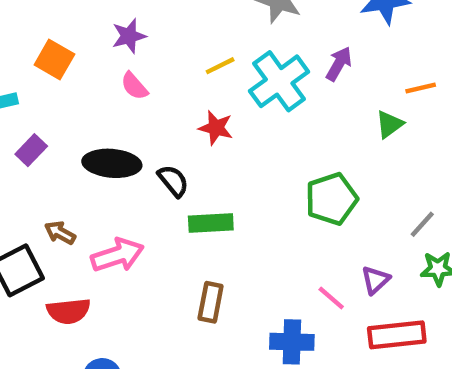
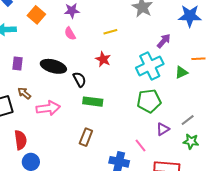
cyan cross: (279, 81) -> (150, 66), moved
purple rectangle: (31, 150) -> (18, 64), moved, turned -48
purple triangle: (375, 280) -> (163, 129), moved
red semicircle: (69, 311) -> (21, 140), moved, turned -102

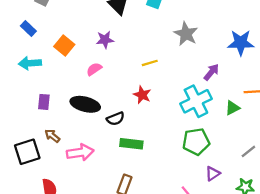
pink semicircle: (70, 34) -> (94, 69), moved, turned 88
black semicircle: (79, 79) -> (116, 119), turned 98
gray line: (188, 120) -> (248, 151), moved

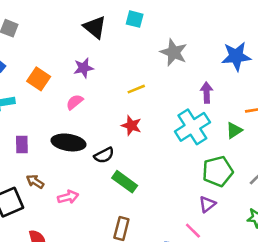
purple arrow: (211, 72) -> (207, 93), turned -36
green pentagon: (196, 142) -> (218, 171), moved
green rectangle: (131, 144) -> (125, 182), turned 35
pink arrow: (80, 152) -> (68, 197), size x0.7
purple triangle: (213, 174) -> (207, 204), moved

